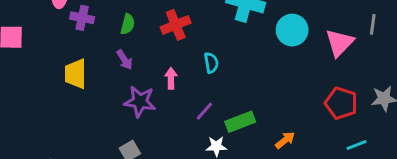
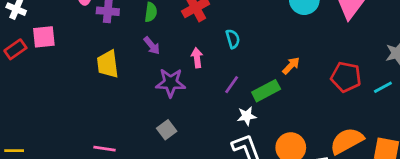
red pentagon: (341, 103) -> (346, 77), moved
orange arrow: (285, 140) -> (291, 66), moved
cyan line: (356, 145) -> (383, 87), moved

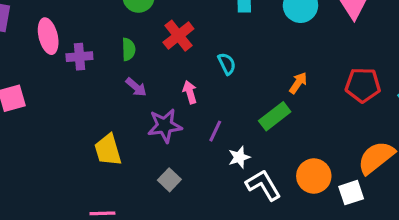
yellow trapezoid: (108, 64) -> (108, 150), moved
purple line: (232, 85) -> (215, 131), moved
white star: (247, 116) -> (239, 157), moved

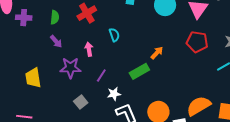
red pentagon: (363, 85) -> (197, 42), moved
gray square: (169, 180) -> (81, 102), moved

